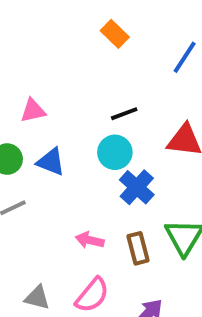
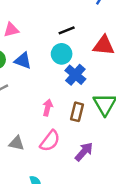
pink arrow: (90, 240) -> (48, 108), turned 91
brown rectangle: (138, 248) -> (77, 112), turned 30

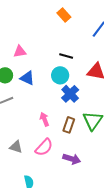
black line: (67, 30) -> (66, 56), turned 32
pink arrow: (48, 108) -> (44, 119), turned -40
purple arrow: (84, 152) -> (72, 159), turned 60

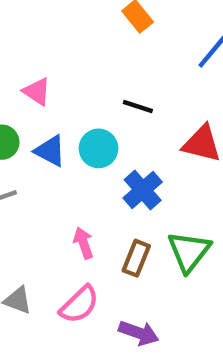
pink triangle: (20, 52) -> (37, 92), turned 40
cyan circle: (60, 75) -> (99, 148), moved

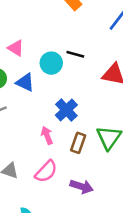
cyan circle: (99, 148) -> (51, 63), moved
blue cross: (143, 190) -> (66, 110), moved

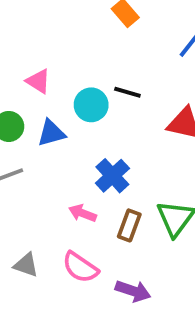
blue triangle: (25, 82) -> (51, 133), turned -42
pink arrow: (47, 135) -> (83, 213), turned -48
pink semicircle: (46, 171) -> (80, 267), turned 80

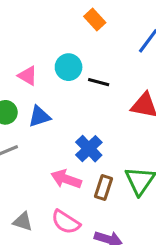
cyan circle: (91, 105) -> (69, 67), moved
pink arrow: (83, 213) -> (66, 179), size x1.4

